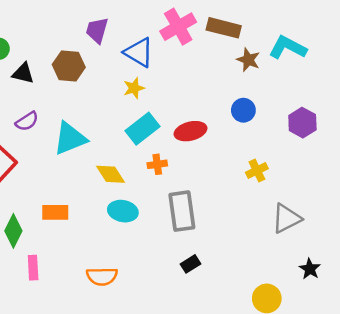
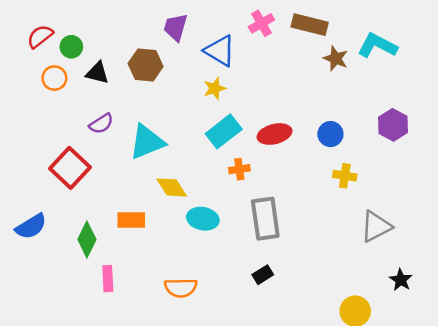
pink cross: (178, 27) -> (261, 23), size x0.7
blue circle: (243, 110) -> (330, 134), moved
yellow cross: (257, 170) -> (345, 176), turned 35
yellow diamond: (111, 174) -> (172, 187), moved
black rectangle: (191, 264) -> (263, 275), moved

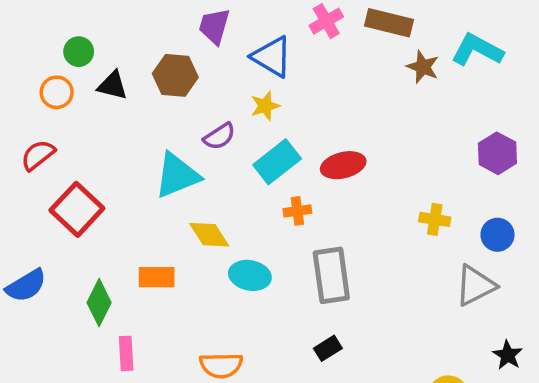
red semicircle: (40, 36) -> (38, 155), moved
purple semicircle: (101, 124) -> (219, 136), moved
blue circle: (330, 134) -> (497, 235), moved

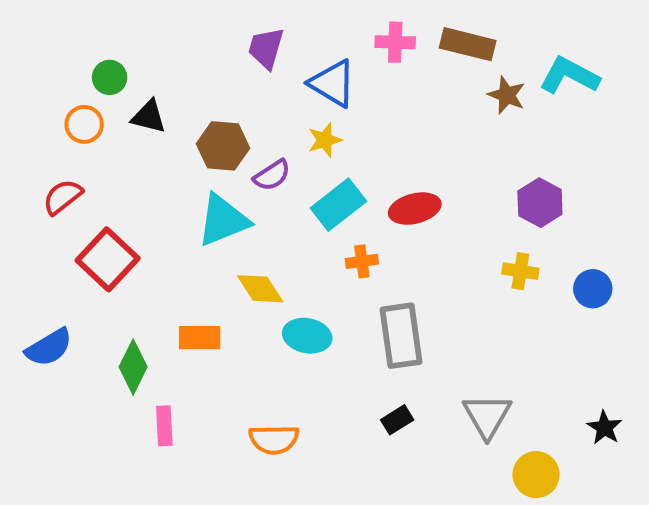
pink cross: (326, 21) -> (395, 42), turned 32
brown hexagon: (175, 75) -> (223, 146), moved
purple hexagon: (497, 153) -> (540, 203), moved
gray triangle: (475, 286) -> (487, 416), moved, turned -33

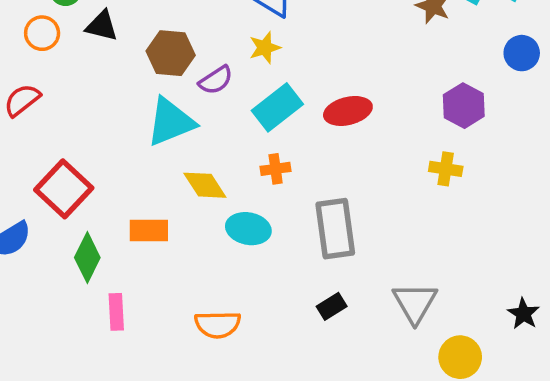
red square: (108, 259) -> (64, 189), moved
orange cross: (362, 261) -> (276, 169), moved
blue circle: (593, 289) -> (522, 53), moved

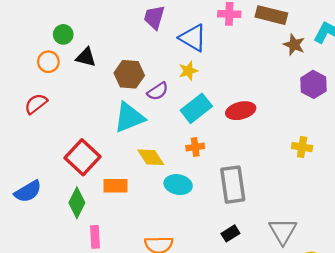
purple hexagon: (464, 106) -> (313, 84), moved
red square: (64, 189) -> (83, 157), moved

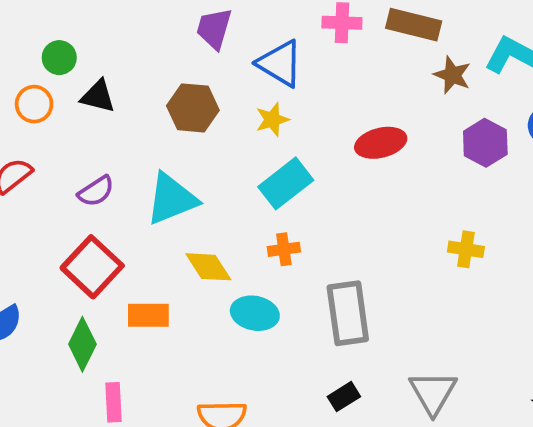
brown hexagon: (129, 74) -> (193, 108), moved
purple semicircle: (158, 91) -> (96, 191), moved
red ellipse: (241, 111) -> (381, 143), moved

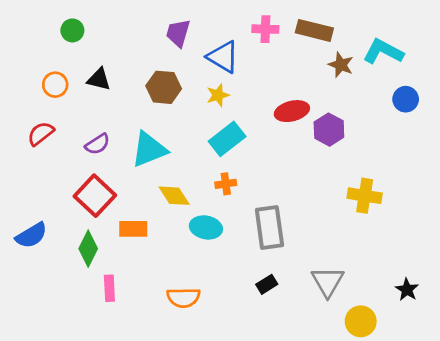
green circle: (59, 58) -> (72, 30), moved
purple hexagon: (485, 143) -> (329, 130), moved
yellow cross: (466, 249) -> (365, 196), moved, size x1.4

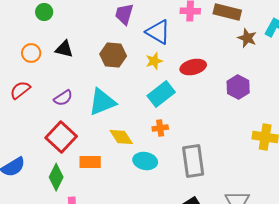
red ellipse: (292, 111) -> (193, 67), moved

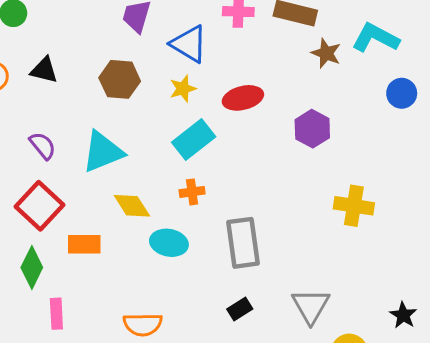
purple semicircle: (63, 98) -> (43, 146), turned -96

